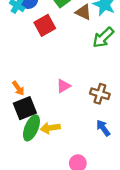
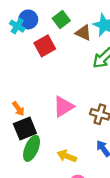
pink triangle: (63, 86) -> (63, 107), size x1.5
yellow arrow: (50, 128) -> (67, 156), moved, turned 30

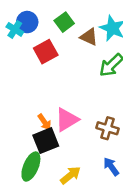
orange arrow: (18, 109) -> (44, 122), moved
black square: (25, 129) -> (46, 141), moved
yellow arrow: (67, 156) -> (70, 175), turned 120

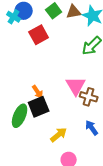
brown triangle: (89, 37) -> (74, 12), moved, turned -35
pink triangle: (67, 120) -> (76, 86), moved, turned -30
green ellipse: (31, 167) -> (20, 116), moved

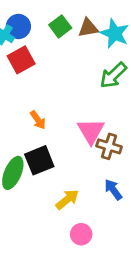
red square: (39, 35) -> (21, 60), moved
orange arrow: (38, 92) -> (38, 120), moved

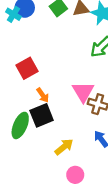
red square: (21, 60) -> (27, 68), moved
orange arrow: (38, 120) -> (43, 95), moved

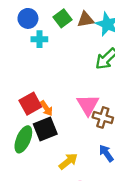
cyan cross: (13, 14) -> (39, 39), moved, turned -32
red square: (27, 68) -> (30, 104), moved

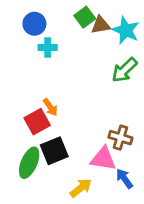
green square: (63, 18) -> (85, 17), moved
pink triangle: (88, 105) -> (103, 159), moved, turned -50
orange arrow: (46, 108) -> (50, 107), moved

